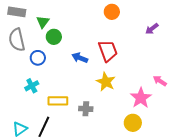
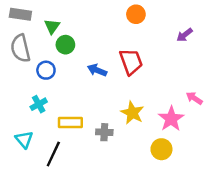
yellow star: (106, 82) -> (132, 113), moved
cyan triangle: (20, 129) -> (24, 139), moved, turned -35

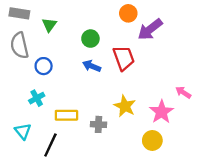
purple arrow: (185, 35) -> (150, 29), moved, size x1.6
green circle: (65, 45) -> (90, 39), moved

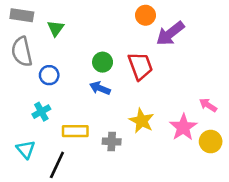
green circle: (90, 39) -> (103, 62), moved
blue arrow: (92, 66) -> (100, 88), moved
yellow circle: (152, 140) -> (211, 142), moved

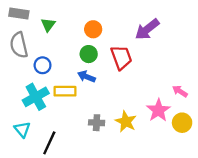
orange circle: (146, 15) -> (93, 29), moved
cyan cross: (41, 112) -> (36, 97), size x1.6
yellow star: (142, 121) -> (126, 122), moved
yellow rectangle: (75, 131) -> (65, 91), moved

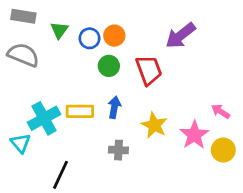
gray semicircle: (19, 45) -> (23, 55), turned 125
blue circle: (43, 65) -> (90, 38), moved
blue arrow: (86, 77) -> (114, 107), moved, turned 78
yellow star: (126, 122) -> (154, 125), moved
cyan triangle: (22, 129) -> (21, 143), moved

